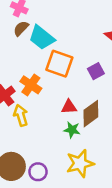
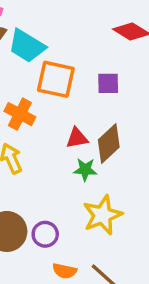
purple square: (96, 71) -> (108, 83), turned 35

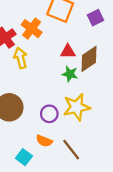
purple square: (108, 83) -> (95, 18), turned -35
purple circle: (45, 234) -> (49, 114), moved

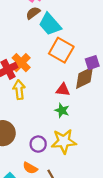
orange cross: (32, 29) -> (21, 63), moved
brown diamond: (89, 59) -> (84, 78), moved

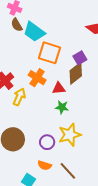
brown semicircle: (33, 13) -> (17, 25), turned -72
orange cross: (21, 63) -> (37, 78), moved
yellow arrow: (19, 90) -> (19, 97), turned 42

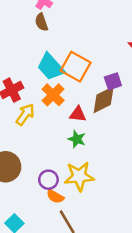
cyan trapezoid: (34, 32) -> (51, 67), moved
orange semicircle: (45, 165) -> (55, 196), moved

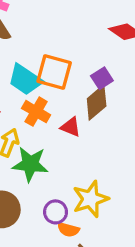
red triangle: (78, 114) -> (71, 127), turned 30
green star: (77, 139) -> (30, 164), moved, size x1.6

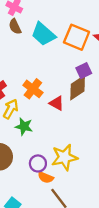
orange square: (54, 72) -> (77, 37), moved
cyan trapezoid: (25, 80) -> (43, 34), moved
green star: (30, 164) -> (24, 126), size x0.7

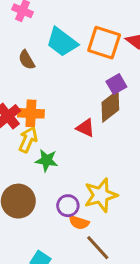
brown semicircle: (15, 27) -> (27, 60), moved
orange cross: (33, 89) -> (31, 113), moved, turned -30

